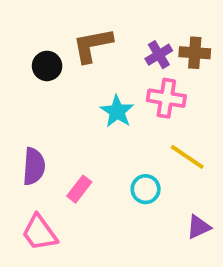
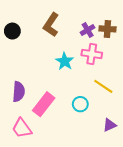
brown L-shape: (93, 45) -> (51, 25), turned -45
black circle: (47, 66) -> (12, 31), moved
pink rectangle: (79, 189) -> (44, 104), size x1.6

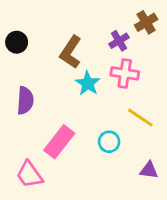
brown L-shape: (51, 25) -> (71, 52), moved
brown cross: (107, 29) -> (146, 22), moved, turned -35
purple semicircle: (19, 92) -> (25, 100), moved
purple triangle: (110, 125) -> (149, 170), turned 32

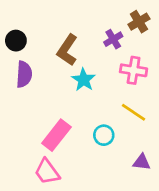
pink cross: (125, 73) -> (134, 70), moved
purple semicircle: (25, 100) -> (24, 74), moved
pink trapezoid: (29, 174) -> (47, 172), moved

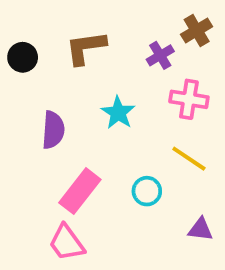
brown L-shape: (67, 50) -> (86, 48), moved, turned 48
purple semicircle: (24, 74) -> (53, 130), moved

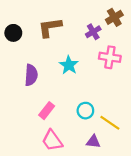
yellow line: (189, 159) -> (110, 123), moved
pink rectangle: (80, 191) -> (47, 111), size x0.7
purple triangle: (200, 229) -> (93, 142), moved
pink trapezoid: (67, 243) -> (52, 141), moved

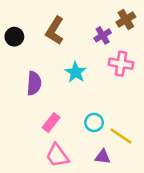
brown L-shape: (50, 27) -> (55, 31), turned -50

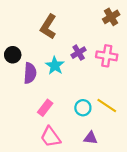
purple cross: (103, 35) -> (79, 53), moved
black circle: (14, 37) -> (13, 55), moved
cyan star: (76, 72) -> (55, 66), moved
yellow line: (121, 136) -> (107, 106), moved

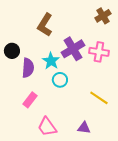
purple cross: (79, 53) -> (73, 49), size x1.6
pink rectangle: (45, 108) -> (30, 100), moved
cyan circle: (83, 108) -> (60, 80), moved

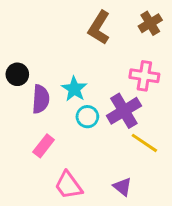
brown L-shape: (45, 25) -> (99, 28), moved
purple cross: (73, 49) -> (124, 111), moved
purple triangle: (84, 128) -> (122, 187), turned 32

